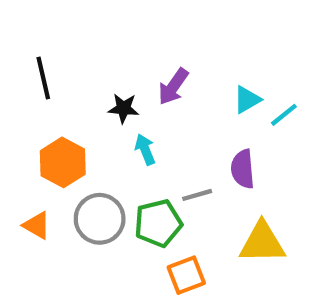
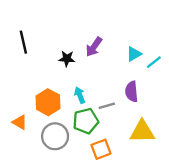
cyan arrow: (145, 149) -> (80, 95), moved
orange hexagon: (63, 162) -> (48, 102), moved
gray circle: (100, 219) -> (55, 136), moved

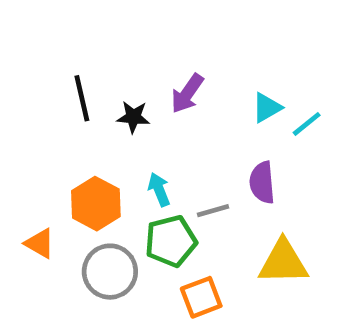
black line: (23, 42) -> (82, 98), moved

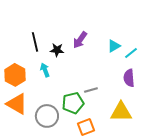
purple semicircle: (262, 183) -> (129, 78), moved
cyan arrow: (159, 190) -> (45, 70), moved
orange hexagon: (96, 204) -> (15, 75), moved
orange triangle: (40, 243) -> (17, 104), size x1.6

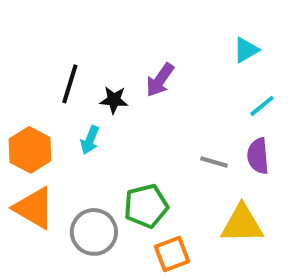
black line: (35, 42) -> (70, 84), turned 30
cyan triangle: (114, 46) -> (246, 50), moved
cyan arrow: (45, 70) -> (90, 140), turned -136
gray line: (91, 90) -> (214, 162), moved, turned 32

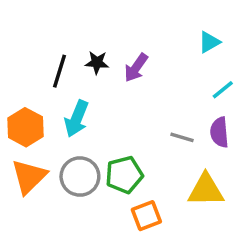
black star: (114, 100) -> (97, 63), moved
cyan arrow: (90, 140) -> (77, 119), size x1.5
orange triangle: (34, 208) -> (29, 176), turned 45
gray circle: (94, 232) -> (80, 176), moved

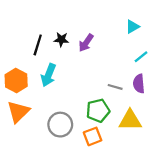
green pentagon: (124, 175) -> (98, 111), moved
gray circle: (80, 176) -> (60, 125), moved

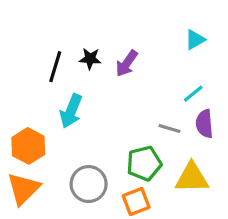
cyan line: (141, 57) -> (193, 94), moved
orange hexagon: (16, 80) -> (28, 146), moved
orange triangle: (18, 112) -> (24, 189), moved

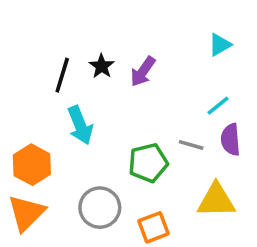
black star: (90, 59) -> (102, 66), turned 30
cyan arrow: (71, 111) -> (80, 125), turned -44
green pentagon: (144, 163) -> (148, 163), moved

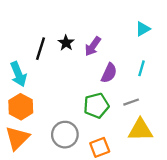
cyan line: (218, 106) -> (142, 68), turned -35
cyan arrow: (80, 125) -> (18, 74), moved
purple semicircle: (231, 140) -> (109, 73), moved, turned -150
gray line: (191, 145) -> (131, 102), moved, turned -35

